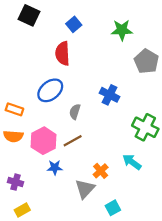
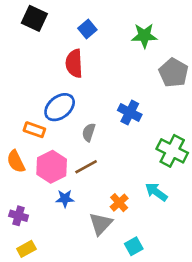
orange rectangle: (14, 109) -> (34, 130), moved
orange semicircle: (13, 136) -> (16, 161), turned 60

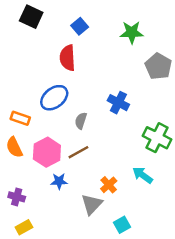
orange rectangle: (34, 130) -> (20, 118), moved

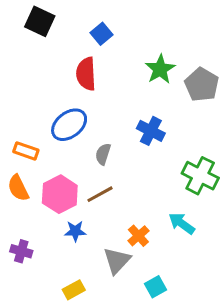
green star: (132, 32) -> (160, 69), moved, turned -30
yellow rectangle: (24, 227) -> (74, 290), moved

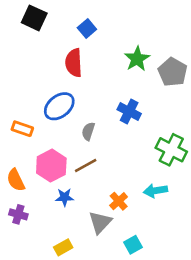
orange semicircle: (18, 188) -> (16, 180), moved
cyan arrow: (182, 223) -> (155, 191), turned -45

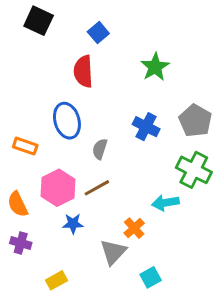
gray pentagon: (173, 72) -> (195, 121), moved
blue ellipse: (59, 106) -> (67, 121), turned -68
cyan arrow: (155, 191) -> (165, 203), moved
yellow rectangle: (63, 247) -> (57, 280), moved

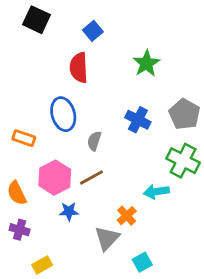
yellow rectangle: (57, 280) -> (42, 265), moved

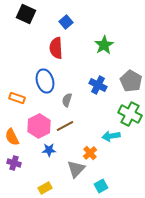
yellow rectangle: (42, 265) -> (45, 188), moved

